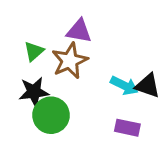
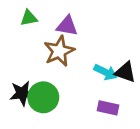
green triangle: (34, 51) -> (29, 18), moved, turned 30
black star: (34, 92) -> (22, 93), moved

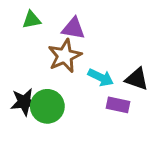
cyan arrow: (105, 72) -> (101, 77), moved
purple rectangle: (108, 108) -> (118, 105), moved

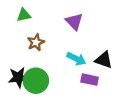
purple triangle: (73, 28) -> (74, 22), moved, turned 36
brown star: (65, 56) -> (36, 42), moved, size x0.7

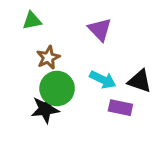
black star: (18, 77) -> (45, 109), moved
green circle: (36, 81) -> (57, 88), moved

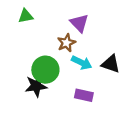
brown star: (48, 58) -> (66, 43), moved
purple rectangle: (120, 108) -> (84, 95), moved

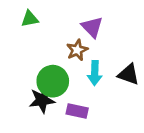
cyan arrow: (82, 63) -> (95, 73), turned 66
purple rectangle: (84, 95) -> (77, 111), moved

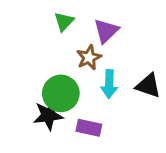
green triangle: (30, 19) -> (64, 22), moved, turned -36
purple triangle: (92, 27) -> (106, 31), turned 30

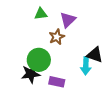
green triangle: (64, 22) -> (41, 14), turned 40
cyan arrow: (109, 84) -> (86, 66), moved

